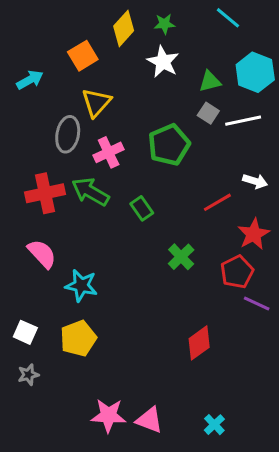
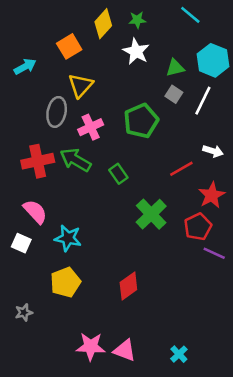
white line: (243, 121) -> (203, 101), turned -52
green cross: (181, 257) -> (151, 214), size x1.4
white square: (25, 332) -> (21, 243), moved
red diamond: (199, 343) -> (128, 286), moved

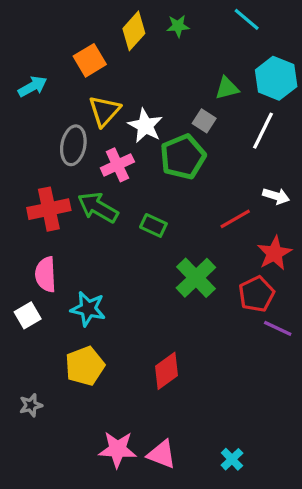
white star: (136, 51) -> (145, 126), moved
gray square: (174, 94) -> (204, 121), moved
green rectangle: (118, 174) -> (153, 225), turned -30
pink semicircle: (35, 212) -> (46, 274), turned -140
white square: (21, 243) -> (28, 315), turned 36

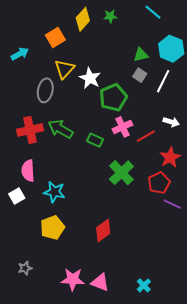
gray square: (204, 121) -> (140, 75), moved
pink cross: (117, 165) -> (122, 127), moved
gray star: (31, 405) -> (25, 268), moved

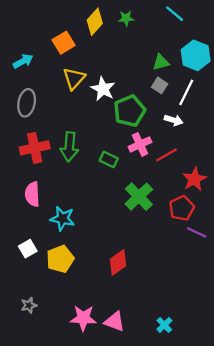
gray ellipse: (45, 90) -> (27, 103), moved
white arrow: (171, 122) -> (174, 120), moved
green arrow: (60, 129) -> (69, 147), turned -115
white square: (17, 196) -> (28, 249), moved

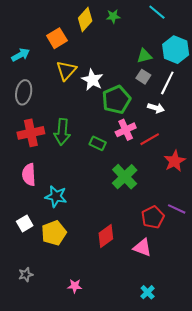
red pentagon: (182, 208) -> (153, 217), moved
pink star: (83, 318) -> (75, 286), size x0.6
pink triangle: (115, 322) -> (142, 247), moved

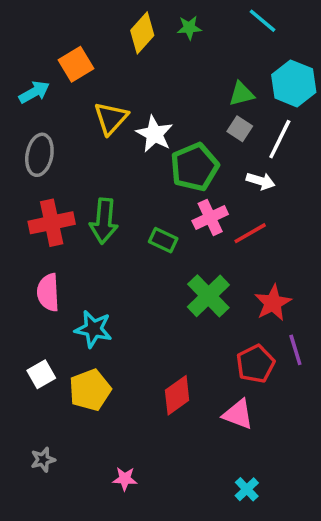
orange square: (57, 38) -> (76, 64), moved
red star: (175, 161) -> (273, 303), moved
purple line: (177, 209) -> (295, 350), turned 48

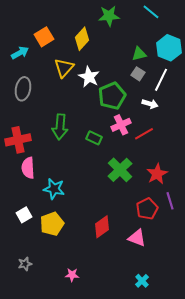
green star: (189, 28) -> (109, 16), size x1.5
yellow diamond: (142, 33) -> (82, 39), moved
red cross: (52, 223) -> (18, 140), moved

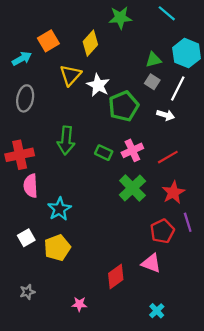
pink cross: (121, 125) -> (132, 150), moved
red line: (144, 134) -> (168, 157), moved
cyan star: (54, 189) -> (59, 209), turned 30
red diamond: (102, 227) -> (116, 276), moved

